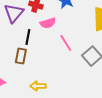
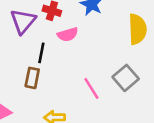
pink line: (66, 43) -> (91, 88), moved

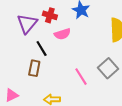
black line: (41, 53) -> (42, 49), turned -42

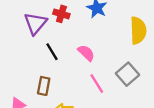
pink semicircle: (62, 34) -> (86, 53), moved, turned -119
brown rectangle: (34, 68) -> (44, 86), moved

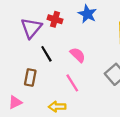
pink line: (97, 84) -> (72, 83), moved
brown rectangle: (44, 86) -> (30, 78), moved

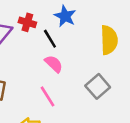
black line: (46, 54) -> (50, 39), moved

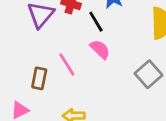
pink line: (47, 96) -> (67, 65), moved

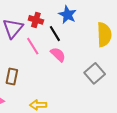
pink line: (67, 65) -> (33, 46), moved

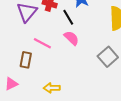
pink line: (33, 46) -> (42, 43), moved, turned -30

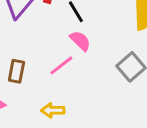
pink line: (42, 43) -> (61, 65), moved, turned -66

